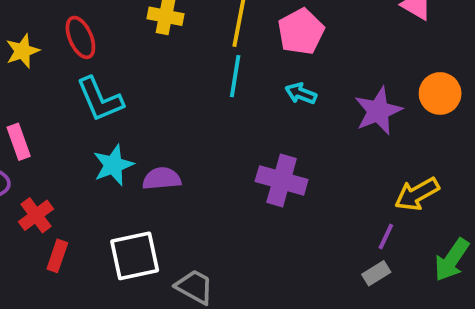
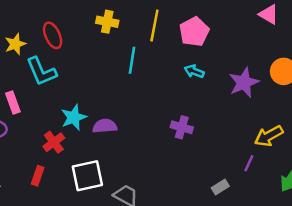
cyan line: (235, 76) -> (132, 60), moved
cyan L-shape: (100, 99) -> (41, 71), moved
purple cross: (282, 180) -> (182, 127), size x0.7
red cross: (36, 215) -> (54, 142), moved
gray rectangle: (376, 273) -> (220, 187), moved

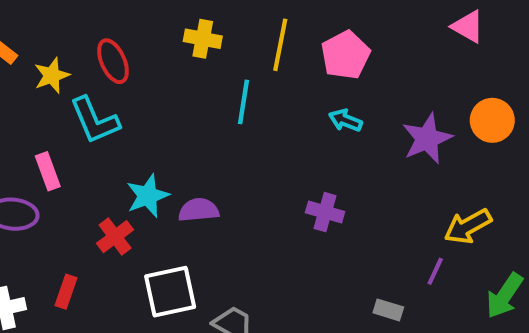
red rectangle: (38, 176) -> (66, 292), moved
gray rectangle: (220, 187) -> (388, 310), turned 49

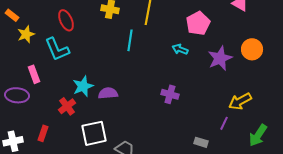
pink pentagon: (345, 55) -> (198, 23), moved
yellow star: (52, 75) -> (26, 34), moved

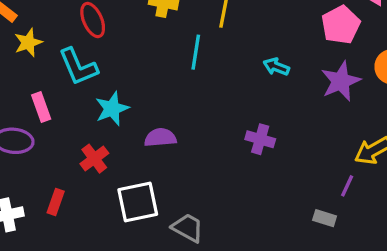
pink pentagon: (198, 23) -> (341, 25), moved
cyan star: (83, 86) -> (112, 109), moved
gray rectangle: (201, 142) -> (325, 218), moved

